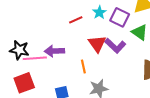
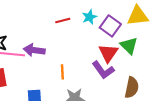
red triangle: (97, 44) -> (108, 53), moved
purple L-shape: (115, 46) -> (103, 70), moved

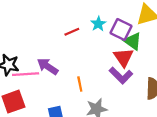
green triangle: (129, 46) -> (133, 41), moved
purple arrow: (34, 50) -> (48, 66), turned 36

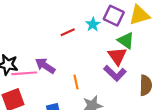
purple square: (121, 29) -> (114, 16), moved

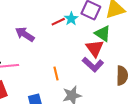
red line: (68, 32) -> (58, 22), moved
purple arrow: (45, 66) -> (25, 34), moved

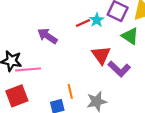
red triangle: (95, 48) -> (101, 55), moved
orange line: (56, 73) -> (70, 91), moved

